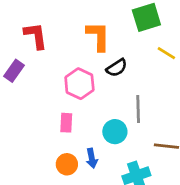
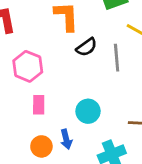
pink hexagon: (79, 84) -> (28, 66), moved
gray line: (138, 109) -> (117, 58), moved

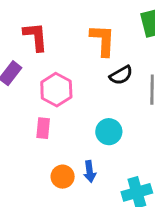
pink rectangle: (39, 105) -> (43, 128), moved
cyan circle: (88, 111) -> (109, 132), moved

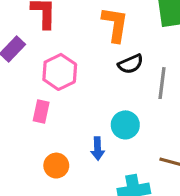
cyan circle: (109, 132) -> (125, 125), moved
blue arrow: (90, 171) -> (98, 149), moved

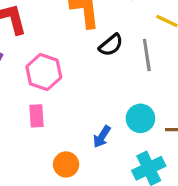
cyan circle: (125, 125) -> (140, 118), moved
blue arrow: (98, 149) -> (102, 137), turned 50

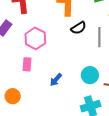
blue arrow: (102, 137) -> (56, 80), moved
orange circle: (66, 164) -> (13, 96), moved

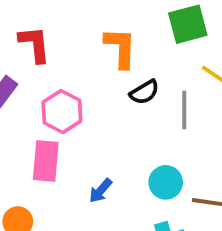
pink rectangle: (27, 64) -> (46, 161), size x1.5

